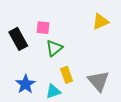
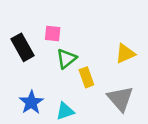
yellow triangle: (100, 21) -> (125, 54), moved
yellow rectangle: (67, 75) -> (86, 77), moved

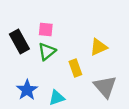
yellow triangle: (125, 54) -> (98, 47), moved
green triangle: (66, 59) -> (47, 51), moved

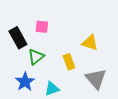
yellow triangle: (98, 47) -> (90, 43), turned 42
green triangle: (47, 51) -> (36, 57), moved

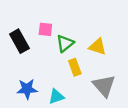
green triangle: (36, 57) -> (65, 43), moved
blue star: (25, 82) -> (27, 89), turned 30

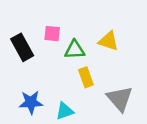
green triangle: (65, 43) -> (75, 50), turned 36
yellow triangle: (98, 47) -> (108, 41), moved

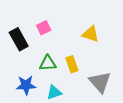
pink square: (52, 34) -> (44, 28), turned -32
green triangle: (75, 50) -> (48, 63), moved

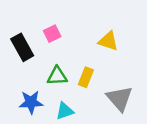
yellow rectangle: (72, 64) -> (86, 77), turned 42

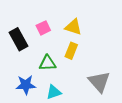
yellow triangle: (108, 41) -> (73, 27), moved
yellow rectangle: (86, 77) -> (71, 51), moved

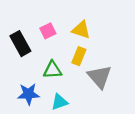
gray triangle: (99, 82) -> (100, 77), moved

